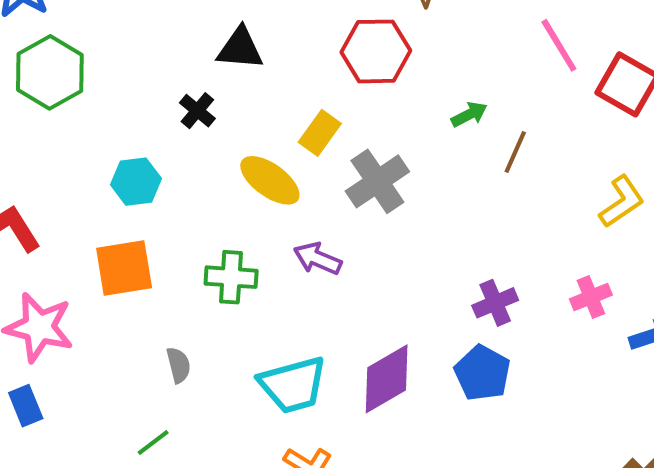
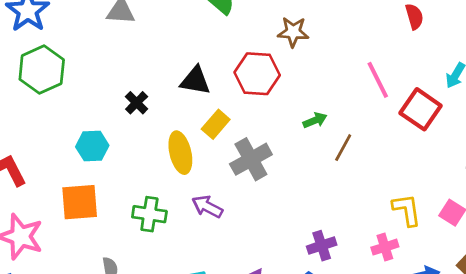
black triangle: (240, 48) -> (195, 81), moved
yellow ellipse: (270, 180) -> (180, 153), turned 36
yellow L-shape: (622, 202) -> (407, 210), moved, turned -69

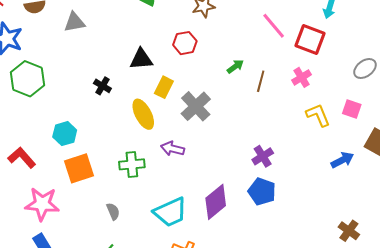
red hexagon: (257, 74) -> (185, 43), size x0.7
cyan hexagon: (92, 146) -> (65, 134), moved
pink cross: (385, 247) -> (302, 77), moved

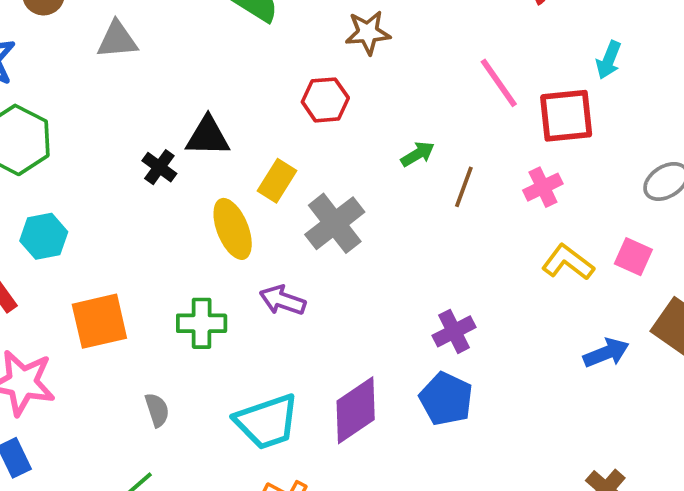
red square: (310, 39) -> (566, 116), turned -32
black triangle: (141, 59) -> (208, 136), moved
yellow L-shape: (318, 115) -> (568, 262), turned -36
cyan hexagon: (65, 134) -> (44, 236), moved

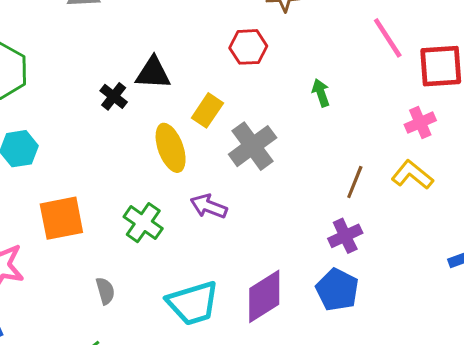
green arrow: (418, 154) -> (321, 93), turned -80
brown line: (464, 187) -> (355, 182), moved
yellow L-shape: (568, 262) -> (412, 175), moved
green cross: (202, 323) -> (143, 223), turned 33

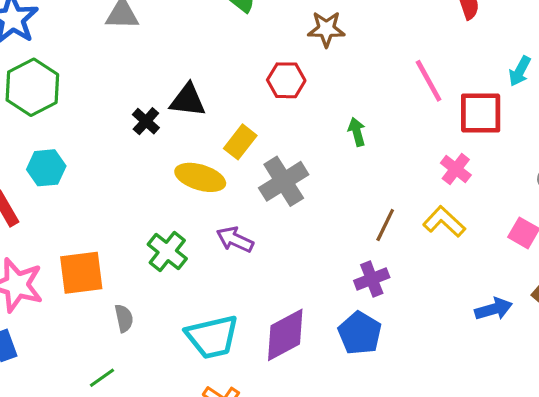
pink cross: (420, 123) -> (456, 169), turned -32
yellow ellipse: (171, 148) -> (200, 177), turned -57
orange square: (61, 218) -> (81, 273), moved

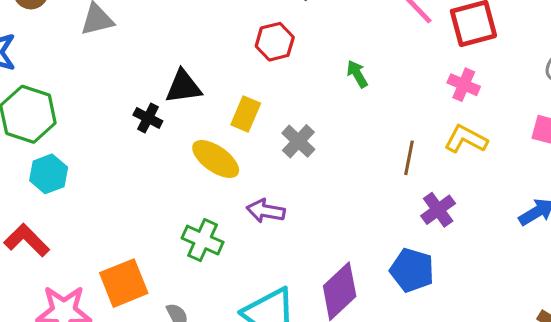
cyan hexagon: (46, 168) -> (49, 174), moved
yellow ellipse: (200, 177) -> (216, 159), turned 33
gray cross: (284, 181) -> (298, 141), size x0.7
purple cross: (372, 279) -> (438, 210), moved

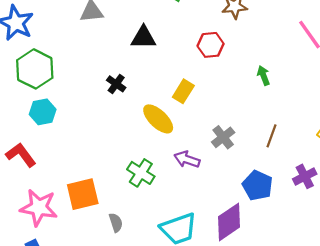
black triangle: (183, 87) -> (143, 38), moved
gray cross: (298, 141) -> (223, 137), moved
brown line: (409, 158) -> (272, 136), moved
blue pentagon: (412, 270) -> (257, 185), moved

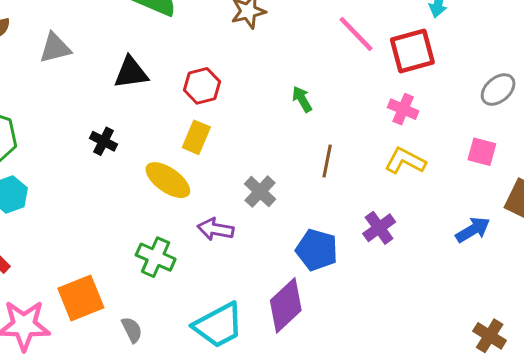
red hexagon: (211, 45) -> (202, 86), moved
brown line: (272, 136) -> (327, 161), moved

